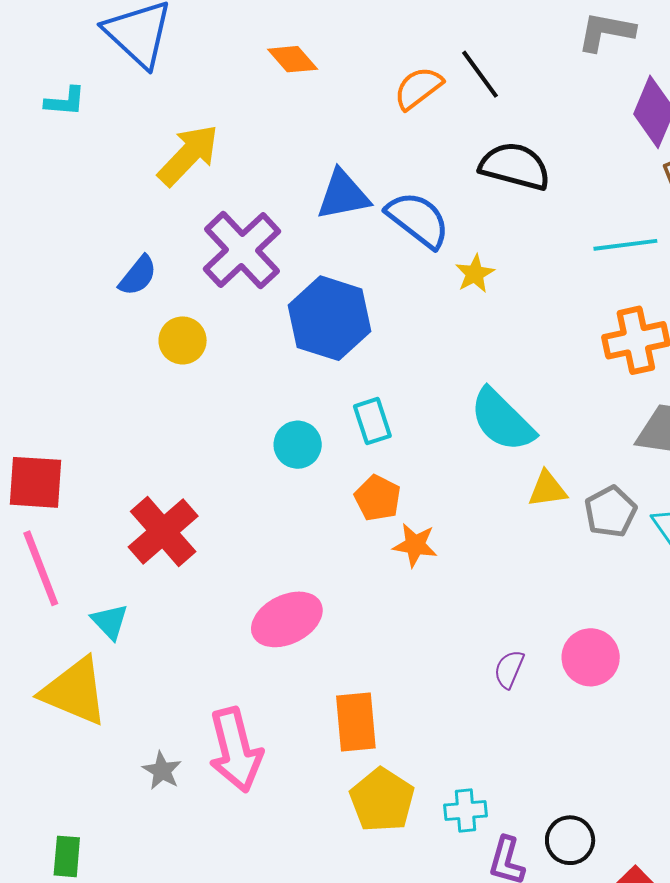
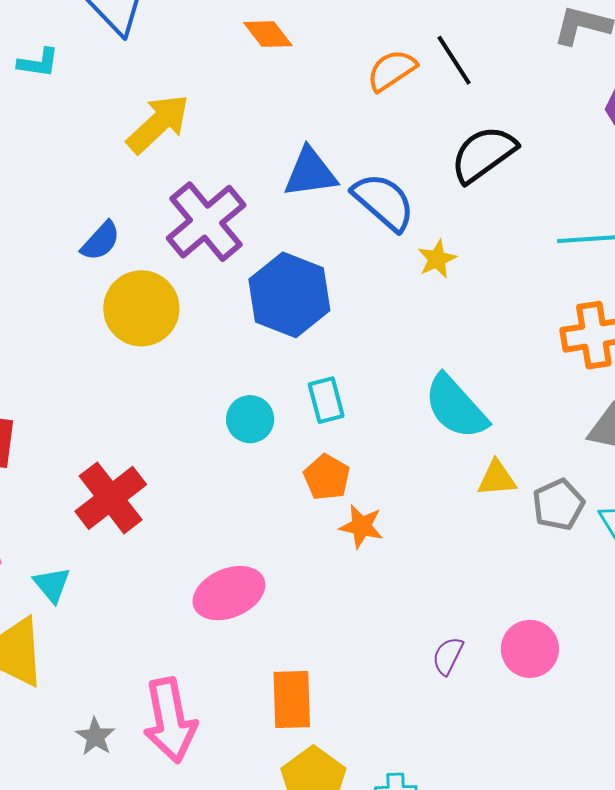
black semicircle: (515, 166) -> (483, 154), turned -54
yellow circle: (183, 340) -> (141, 308), size x1.6

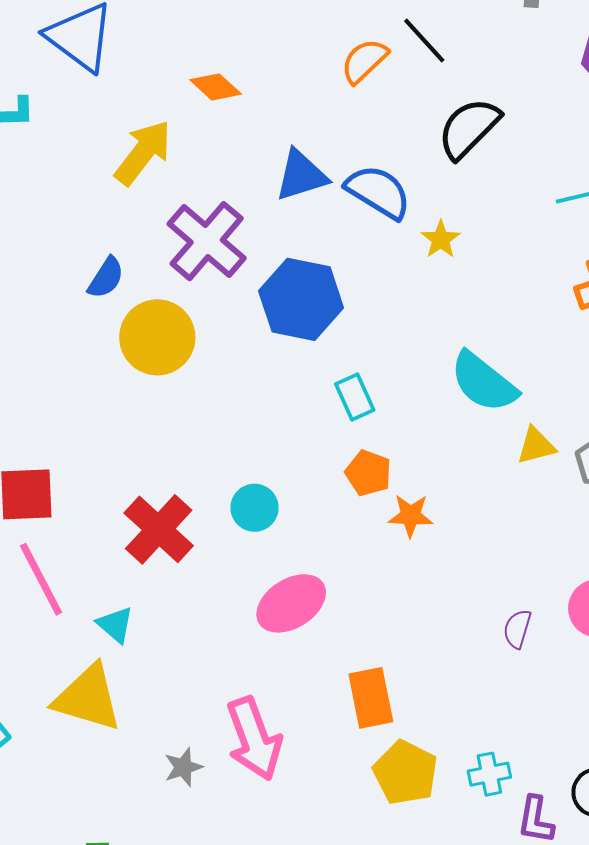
orange diamond: (268, 34) -> (216, 87), moved
cyan circle: (250, 419) -> (255, 508), moved
gray star: (95, 737) -> (183, 767), turned 30

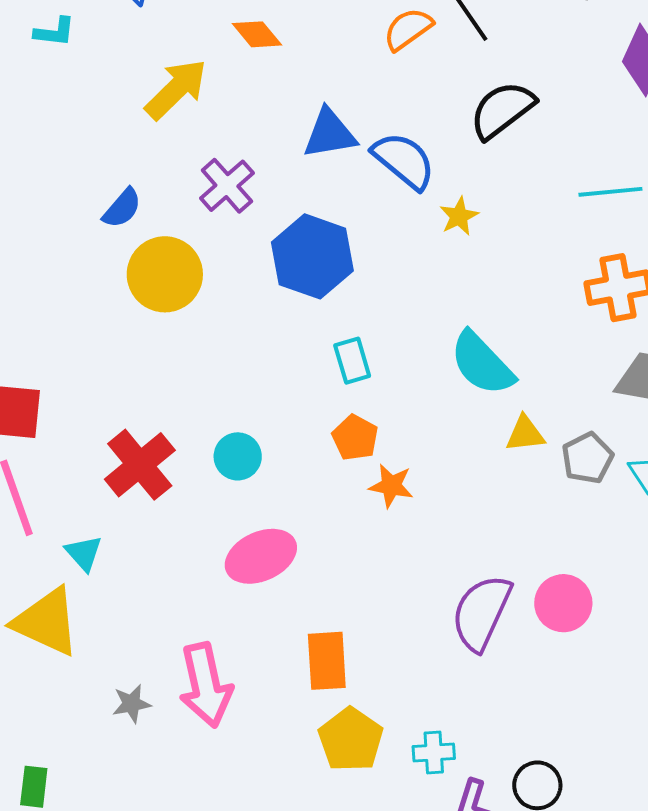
purple cross: (207, 241) -> (227, 186), size x0.7
purple semicircle: (517, 629) -> (481, 613), size x2.0

